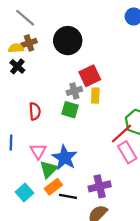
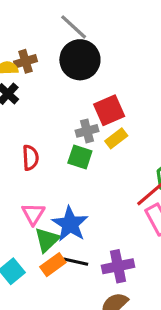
gray line: (25, 18) -> (74, 27), moved
yellow rectangle: (95, 96) -> (116, 138), turned 48
black line: (68, 196) -> (76, 262), moved

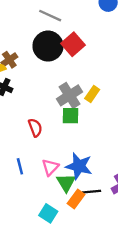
gray line: (74, 27) -> (50, 16), moved
red square: (109, 110) -> (73, 44), moved
gray cross: (87, 131) -> (70, 95), size x1.5
pink triangle: (33, 214) -> (50, 167), turned 30

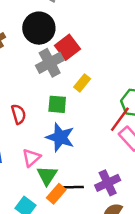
red square: (73, 44) -> (67, 47), moved
gray cross: (70, 95) -> (50, 63), moved
blue star: (79, 166) -> (60, 137), moved

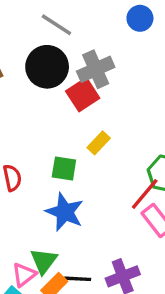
gray cross: (50, 63) -> (96, 69), moved
pink triangle: (31, 158) -> (24, 275), moved

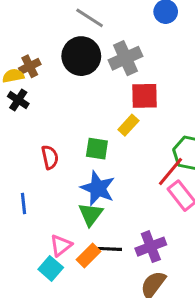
red square: (83, 95) -> (145, 96), moved, turned 32
green triangle: (44, 261) -> (91, 214), moved

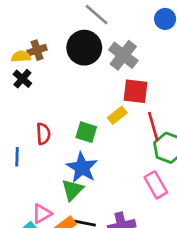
gray cross: (125, 58) -> (123, 55), turned -36
red line: (171, 171) -> (153, 127), moved, turned -64
blue line: (23, 203) -> (17, 157), moved

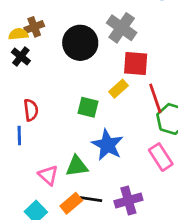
black circle: (84, 48) -> (80, 43), moved
red semicircle: (43, 134) -> (31, 110), moved
blue star: (82, 167) -> (107, 145), moved
green triangle: (72, 190) -> (77, 166), turned 40
pink triangle: (42, 214) -> (48, 175), moved, turned -45

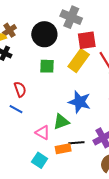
yellow rectangle: (119, 89) -> (79, 61), size x1.6
green square: (88, 107) -> (47, 66), moved
blue line: (19, 136) -> (16, 109), turned -48
orange rectangle: (71, 203) -> (63, 149), turned 42

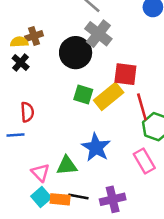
gray cross: (71, 17) -> (98, 34), moved
green square: (47, 66) -> (83, 95), moved
blue line: (16, 109) -> (15, 135), turned -48
cyan square: (40, 160) -> (41, 197), moved

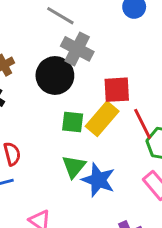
green triangle: (67, 166) -> (74, 167), moved, turned -35

